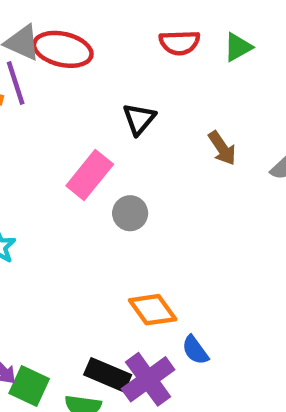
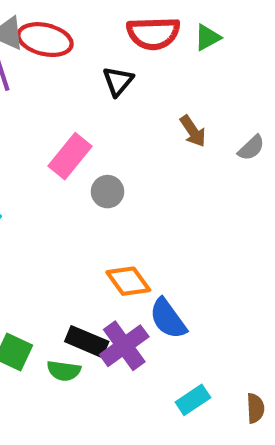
red semicircle: (179, 43) -> (153, 33), size x1.4
black triangle: (139, 119) -> (118, 81), moved
blue semicircle: (195, 350) -> (168, 319), size x1.5

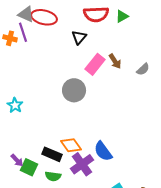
pink rectangle: (70, 156) -> (95, 64), moved
gray circle: (107, 192) -> (74, 90), size x1.5
orange diamond: (128, 281) -> (71, 145), moved
black rectangle: (87, 342) -> (52, 154), moved

